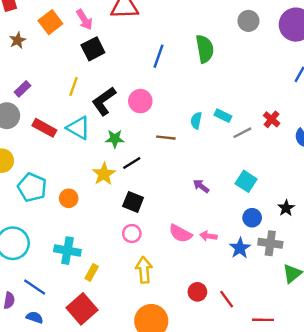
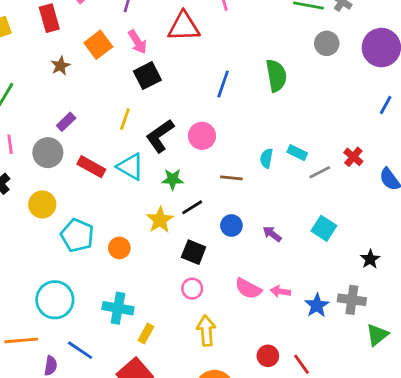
blue circle: (252, 218) -> (231, 226), moved

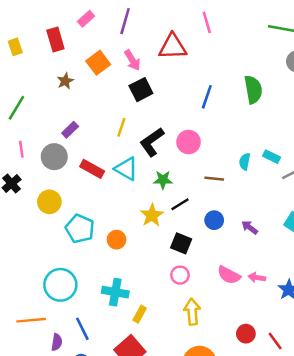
blue line: (80, 350) -> (82, 329), turned 30

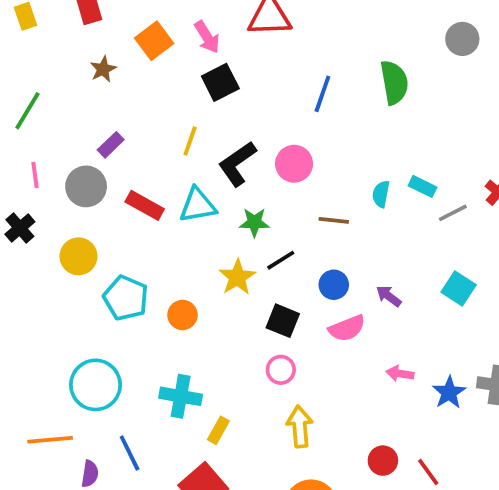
cyan triangle: (126, 169) -> (198, 205), turned -40
pink semicircle: (229, 275) -> (347, 328), moved, turned -50

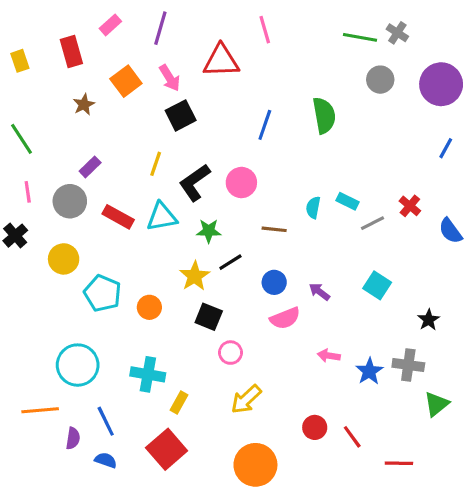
green line: (27, 111) -> (21, 139), turned -64
black square: (283, 321) -> (209, 317), moved
yellow arrow: (300, 427) -> (246, 399), turned -128

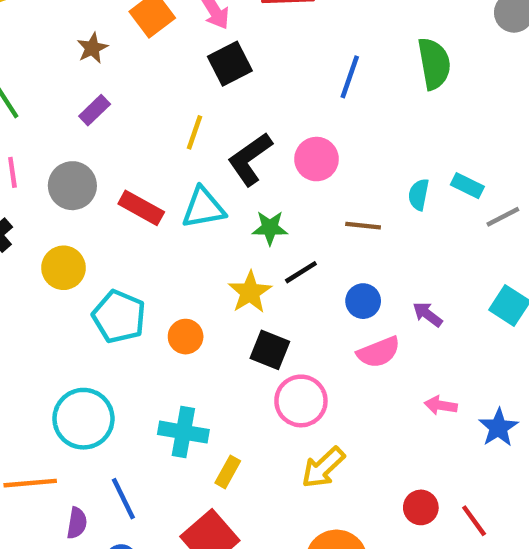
purple rectangle: (90, 167) -> (95, 110), moved
pink circle: (230, 353) -> (301, 401), size x1.5

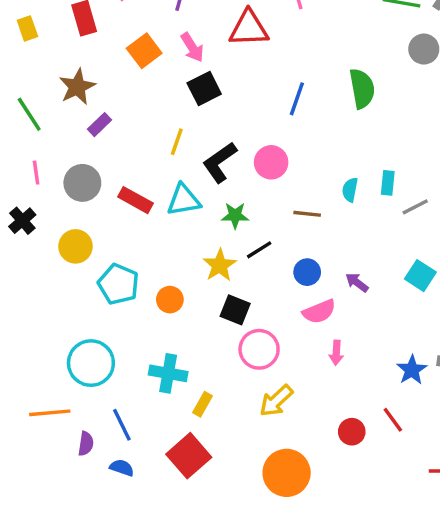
brown star: (92, 48) -> (77, 87), moved, size x1.5
cyan rectangle: (467, 186) -> (388, 183), turned 70
pink arrow: (441, 405) -> (336, 353), moved, turned -95
red line: (474, 521) -> (393, 420), moved

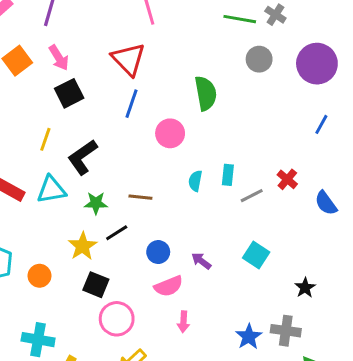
red triangle: (249, 28) -> (129, 59), moved, turned 48
blue line: (297, 99) -> (132, 104), moved
pink circle: (271, 162) -> (170, 133), moved
brown line: (307, 214) -> (140, 197), moved

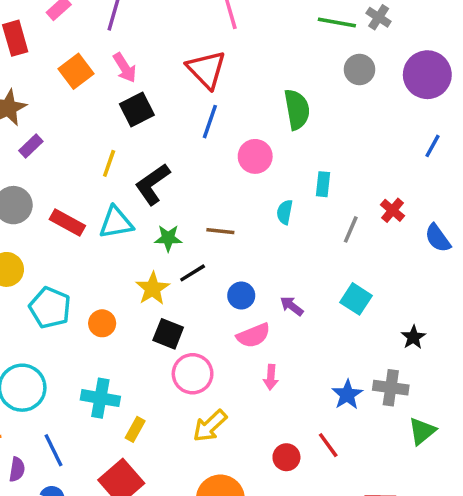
cyan rectangle: (228, 175) -> (323, 184), moved
gray line: (252, 196) -> (351, 229), turned -40

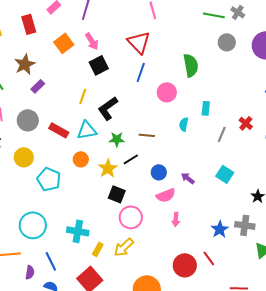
orange circle: (102, 323) -> (81, 159), moved
yellow arrow: (210, 426) -> (124, 247), moved
red circle: (286, 457) -> (185, 265), size x1.5

